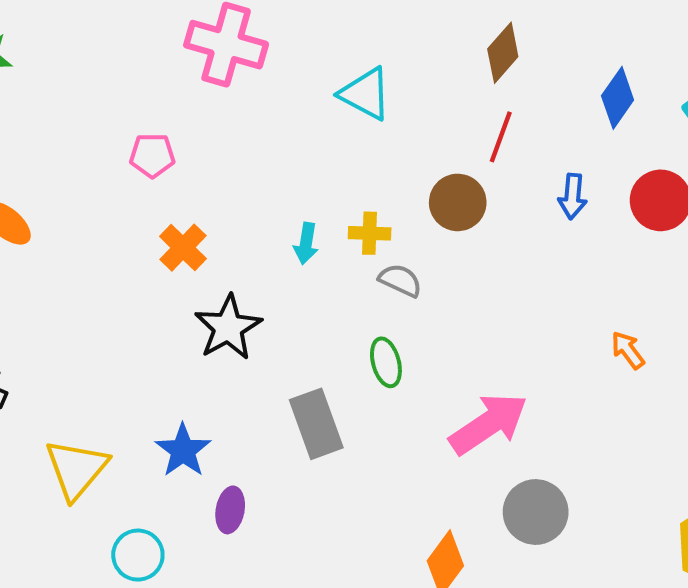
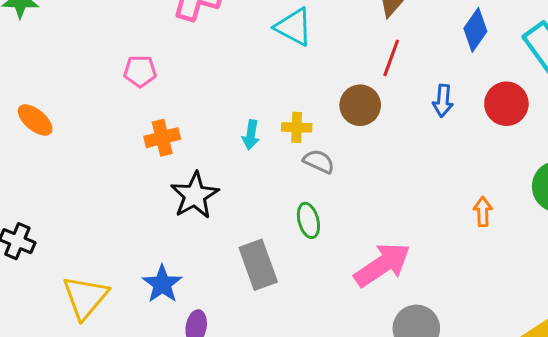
orange cross: (183, 248) -> (162, 138), turned 32
orange arrow: (628, 350) -> (483, 212), turned 36

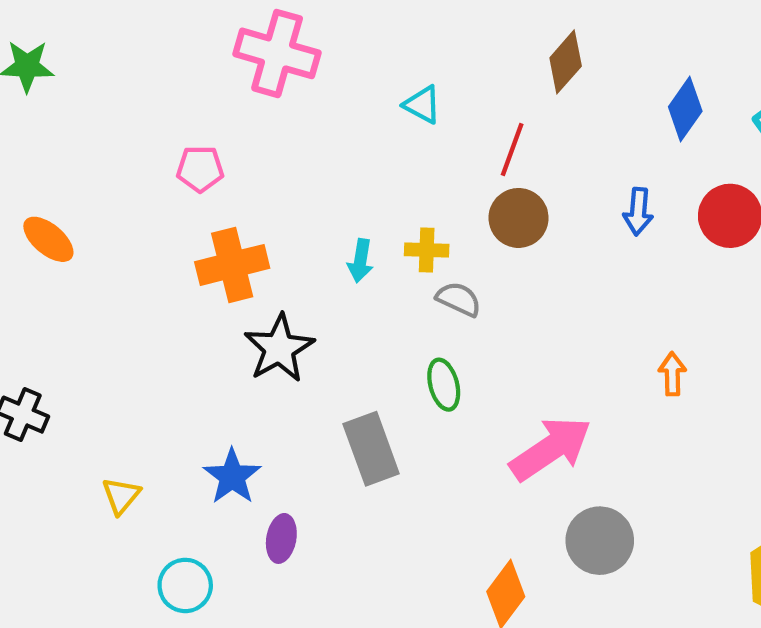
cyan triangle: (294, 27) -> (422, 105), size x0.7
red line: (391, 58) -> (512, 150), moved
orange cross: (162, 138) -> (232, 265), size x1.4
orange arrow: (483, 212) -> (672, 374), moved
yellow triangle: (85, 297) -> (121, 496), size x0.6

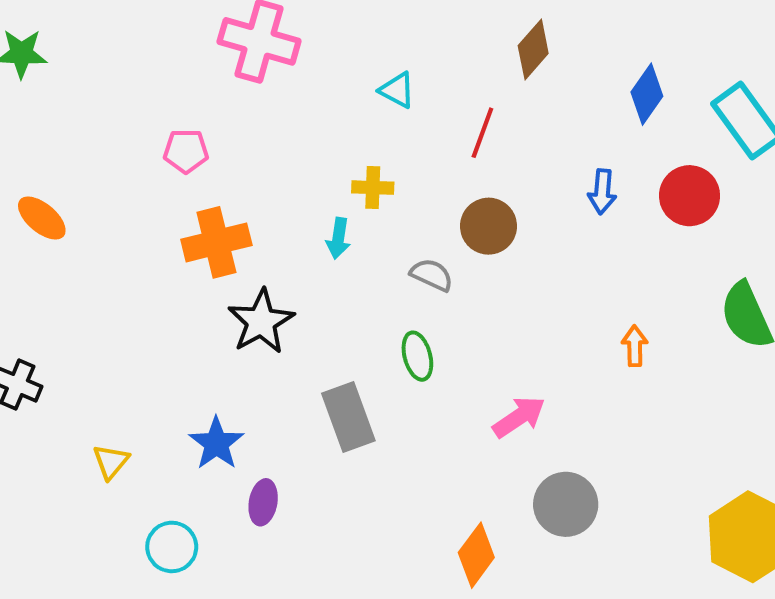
brown circle: (519, 218) -> (488, 226), moved
yellow cross: (427, 250) -> (373, 188), moved
pink arrow: (551, 449) -> (519, 417), size x0.7

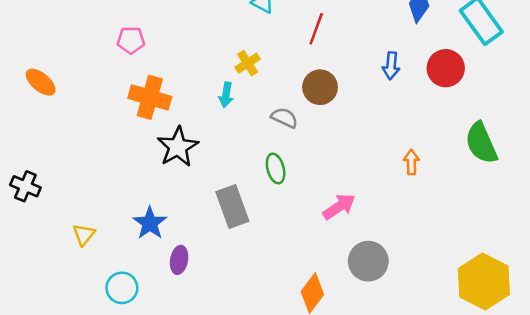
yellow cross: (373, 188) -> (248, 63), turned -35
orange cross: (216, 242) -> (150, 97), turned 30

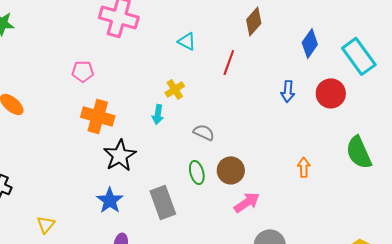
brown circle: (320, 87) -> (231, 170), moved
blue star: (150, 223) -> (110, 200), moved

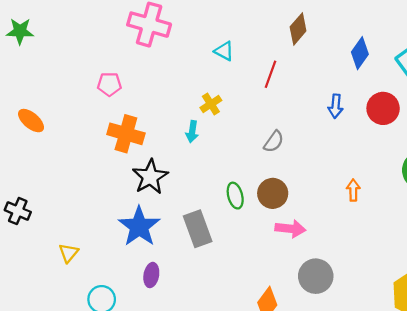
gray semicircle: (204, 132) -> (274, 142), moved, turned 100
blue star: (110, 200) -> (139, 226), size x1.4
pink arrow: (247, 202) -> (290, 229), turned 40

